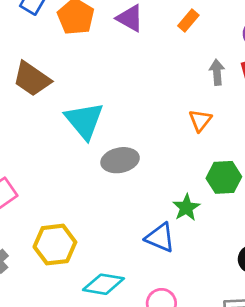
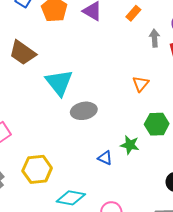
gray arrow: (217, 72) -> (154, 38), moved
green star: (186, 208) -> (130, 145), turned -30
blue triangle: (160, 238) -> (105, 158), moved, size x0.7

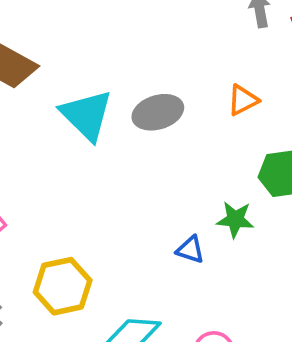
orange triangle: (141, 84) -> (243, 100), turned 30
gray ellipse: (84, 111) -> (158, 112), moved

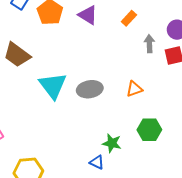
green star: (235, 219) -> (112, 143), moved

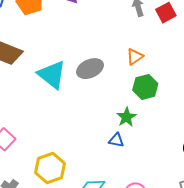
green hexagon: (149, 130) -> (145, 87), moved
green star: (112, 143) -> (126, 117), turned -30

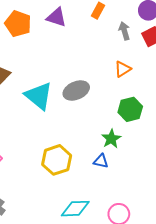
orange triangle: (135, 57) -> (123, 69), moved
yellow hexagon: (50, 168) -> (57, 160), moved

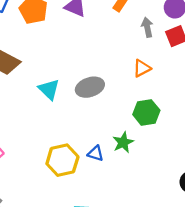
cyan triangle: (39, 96) -> (49, 89), size x0.7
blue triangle: (101, 161) -> (96, 153), moved

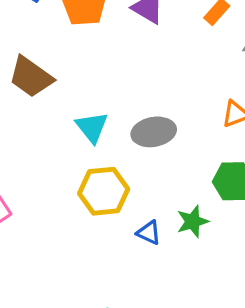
yellow hexagon: (62, 160) -> (104, 191), moved

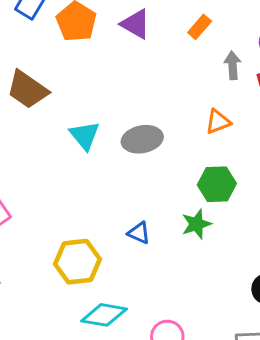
yellow hexagon: (104, 191) -> (77, 262), moved
green star: (193, 221) -> (196, 224), moved

